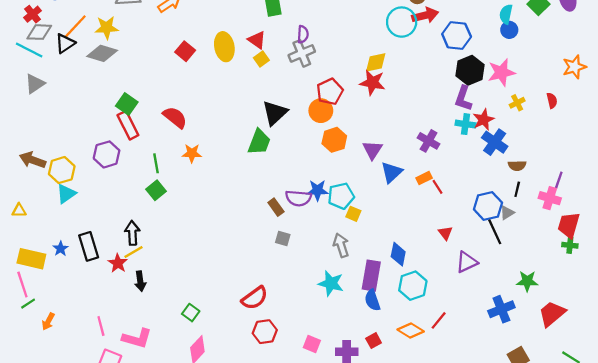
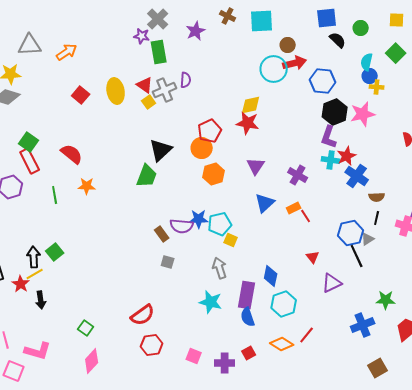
gray cross: (302, 53) -> (165, 90), moved
yellow cross: (517, 103) -> (377, 87), moved, turned 32
purple triangle: (372, 150) -> (256, 166), moved
green square: (156, 190) -> (55, 252), moved

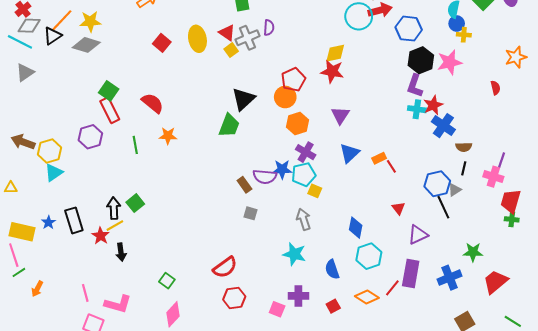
purple cross: (298, 175) -> (306, 152), moved
purple rectangle: (247, 295) -> (411, 273), moved
purple cross: (225, 363) -> (298, 296), moved

